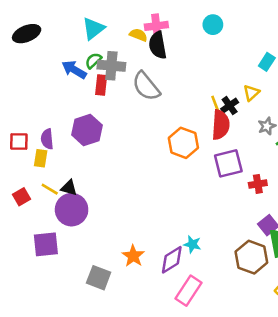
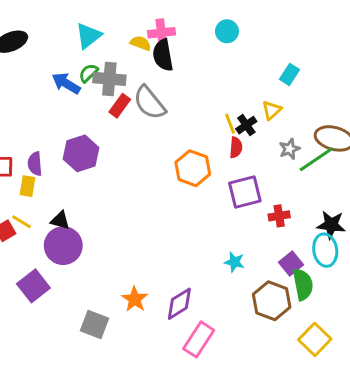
red rectangle: (101, 85) -> (120, 106), moved, turned 30
red semicircle: (221, 125) -> (236, 147), size x0.6
yellow line: (50, 189) -> (22, 222), moved
purple square: (46, 244) -> (33, 286), turned -32
cyan star: (192, 244) -> (234, 262), moved

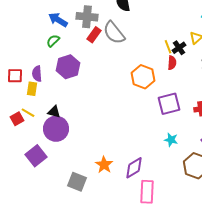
green semicircle: (89, 73) -> (53, 41), moved
purple square: (245, 192) -> (169, 104), moved
pink rectangle: (199, 339) -> (147, 192), turned -30

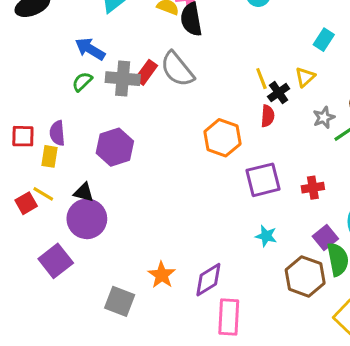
gray cross: (87, 17) -> (123, 79), moved
yellow line: (168, 47) -> (261, 79), moved
purple hexagon: (68, 67) -> (115, 147), moved

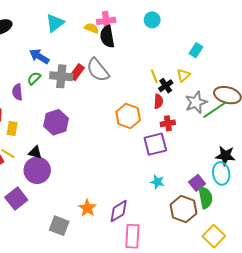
gray star: (324, 118) -> (196, 102), size x1.5
purple semicircle: (57, 133) -> (17, 92), moved
red cross: (313, 188) -> (168, 123), moved

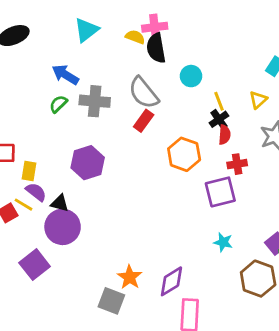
cyan circle: (152, 20) -> (191, 76), moved
red rectangle: (77, 72) -> (144, 121), moved
black cross: (166, 86) -> (219, 119), moved
purple semicircle: (17, 92) -> (36, 192), moved, turned 133
gray square: (59, 226) -> (111, 301), moved

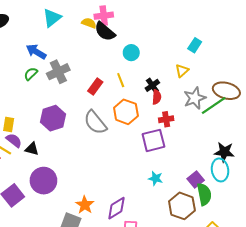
black semicircle: (156, 48) -> (105, 32), turned -40
gray semicircle: (144, 93) -> (95, 122), moved
gray cross: (95, 101) -> (58, 72), turned -30
yellow line: (219, 101) -> (121, 80), moved
purple circle: (63, 227) -> (43, 181), moved

